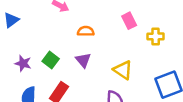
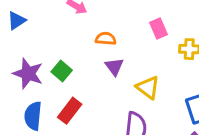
purple triangle: (83, 60) -> (114, 67), moved
purple star: (23, 63) -> (28, 74), size x1.5

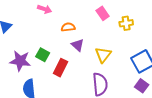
yellow triangle: (148, 87) -> (103, 55), turned 42
red rectangle: (70, 111) -> (60, 68), moved

